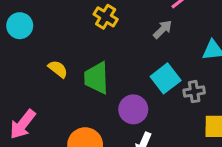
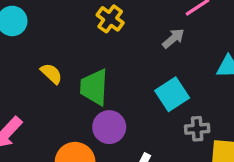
gray cross: (194, 92) -> (197, 129), moved
purple circle: (133, 109) -> (109, 127), moved

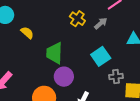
yellow cross: (110, 19) -> (77, 19), moved
yellow semicircle: (51, 74) -> (27, 33), moved

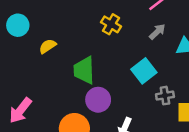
gray arrow: (101, 23) -> (157, 32), moved
yellow semicircle: (27, 33) -> (48, 46), turned -72

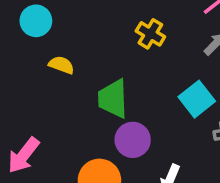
cyan circle: (18, 25) -> (36, 21), moved
yellow semicircle: (48, 46) -> (61, 65), turned 54

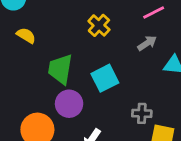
cyan square: (197, 99) -> (105, 78), moved

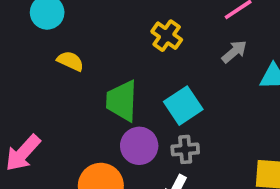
gray cross: (142, 113) -> (185, 149), moved

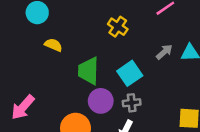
gray arrow: (234, 52) -> (164, 52), moved

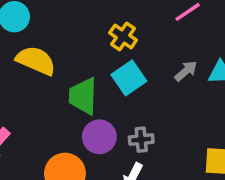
yellow semicircle: (53, 45) -> (36, 61), size x1.6
cyan square: (130, 73) -> (129, 78), moved

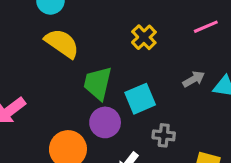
cyan square: (129, 78) -> (140, 99), moved
gray cross: (141, 140) -> (164, 135), moved

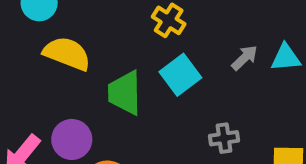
cyan square: (140, 99) -> (180, 75), moved
purple circle: (105, 122) -> (72, 139), moved

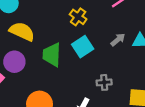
purple circle: (72, 139) -> (14, 62), moved

